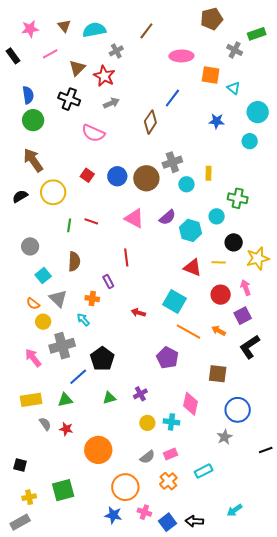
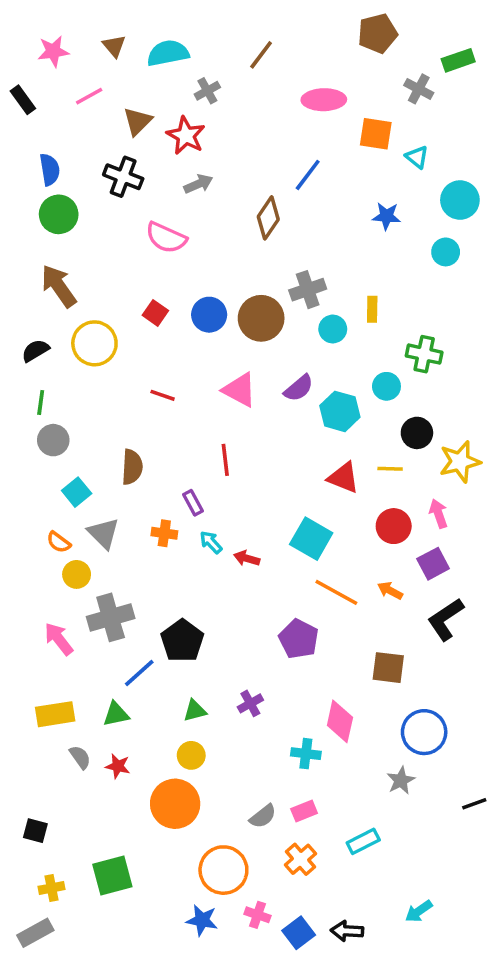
green line: (69, 225) -> (41, 402), moved
cyan arrow: (83, 320) -> (211, 542), moved
yellow circle: (147, 423) -> (191, 755), moved

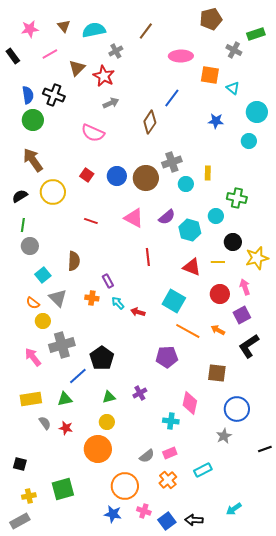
black cross: (123, 177) -> (54, 95), moved
red line: (225, 460) -> (148, 257), moved
purple pentagon: (299, 639) -> (167, 357), turned -30

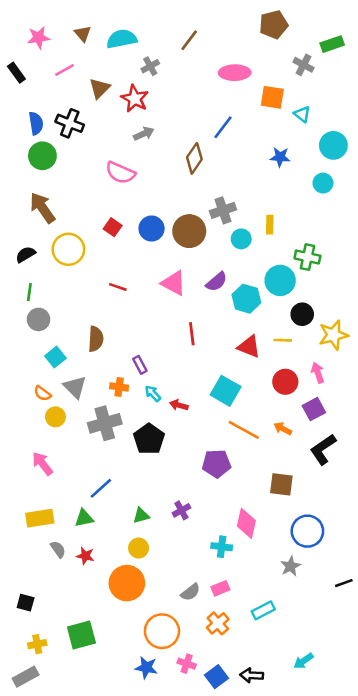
cyan circle: (216, 216) -> (280, 280), size x1.5
gray cross: (62, 345) -> (105, 423), moved
black pentagon: (102, 358) -> (149, 439), moved

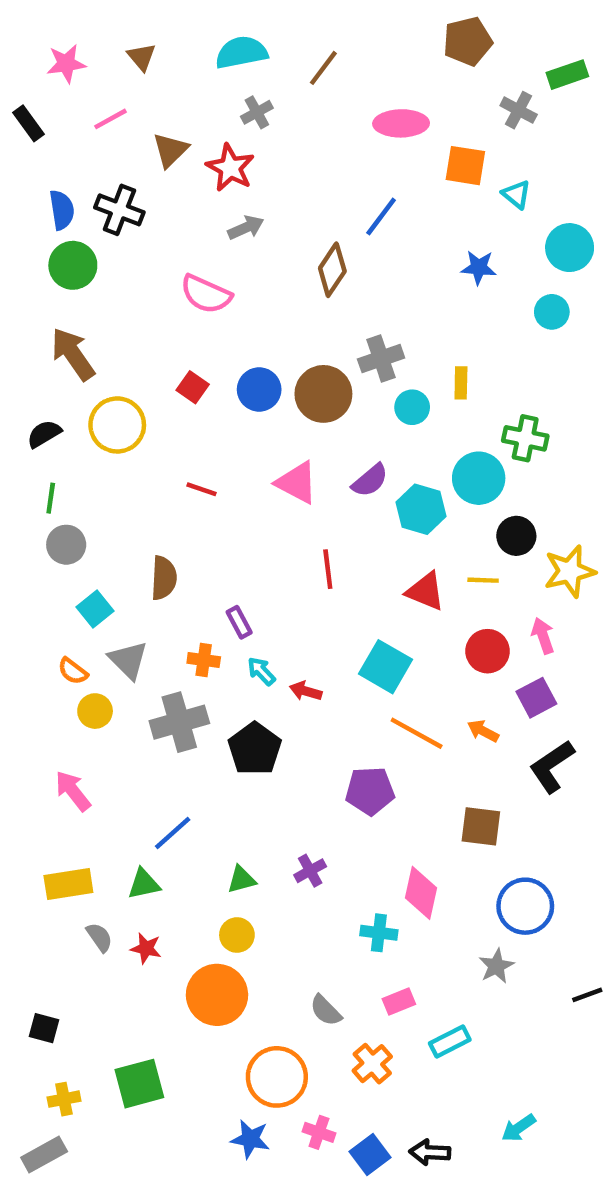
cyan semicircle: (122, 39) -> (241, 52), moved
pink rectangle: (220, 588) -> (399, 1002), moved
gray semicircle: (191, 592) -> (326, 1010), turned 84

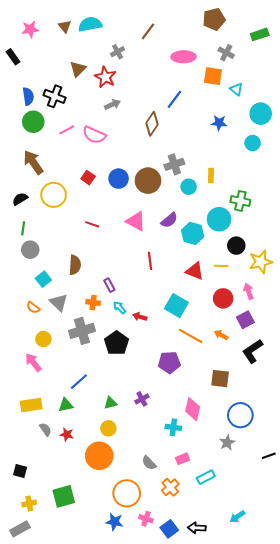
cyan semicircle: (241, 52) -> (90, 24), moved
gray cross: (519, 110) -> (226, 53), moved
pink line: (111, 119) -> (67, 130), moved
yellow circle: (95, 711) -> (43, 339), moved

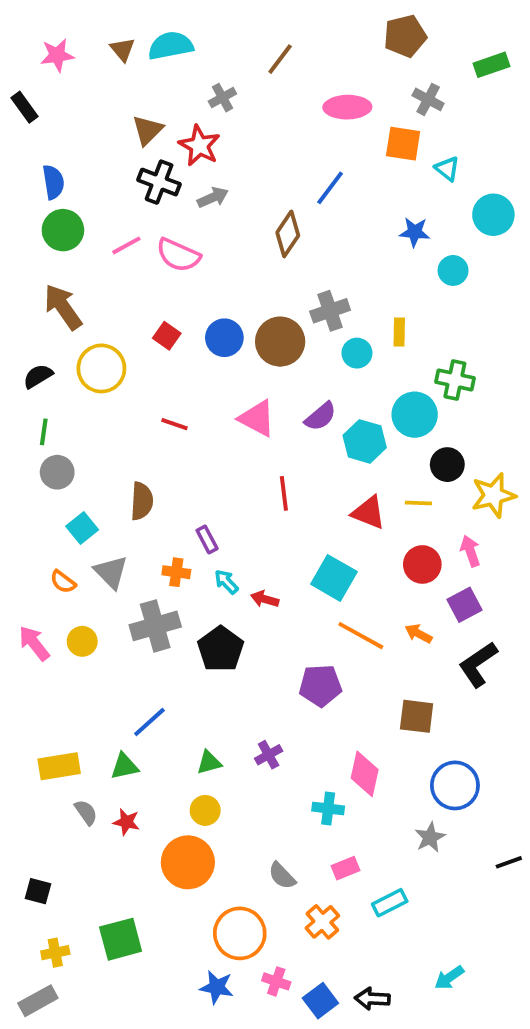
black cross: (55, 96) -> (159, 182), moved
cyan circle: (253, 143) -> (453, 270), moved
pink arrow: (33, 362) -> (34, 643), moved

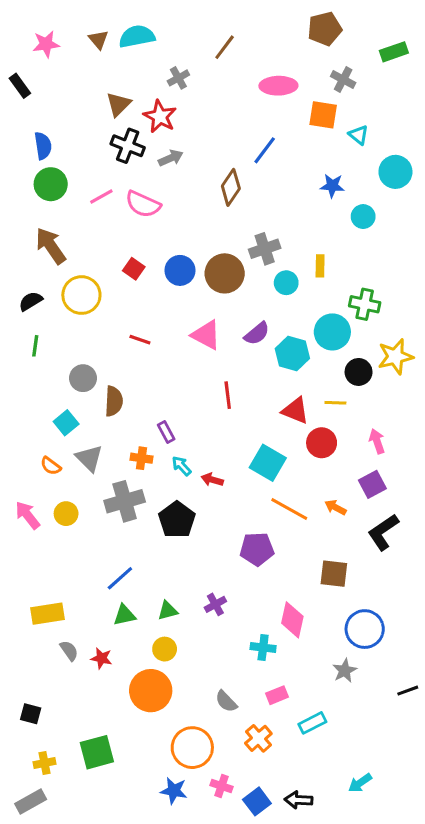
gray circle: (57, 472) -> (83, 378), moved
yellow star: (493, 495) -> (395, 357), moved
red circle: (422, 564) -> (322, 443), moved
green triangle: (124, 766) -> (125, 615), moved

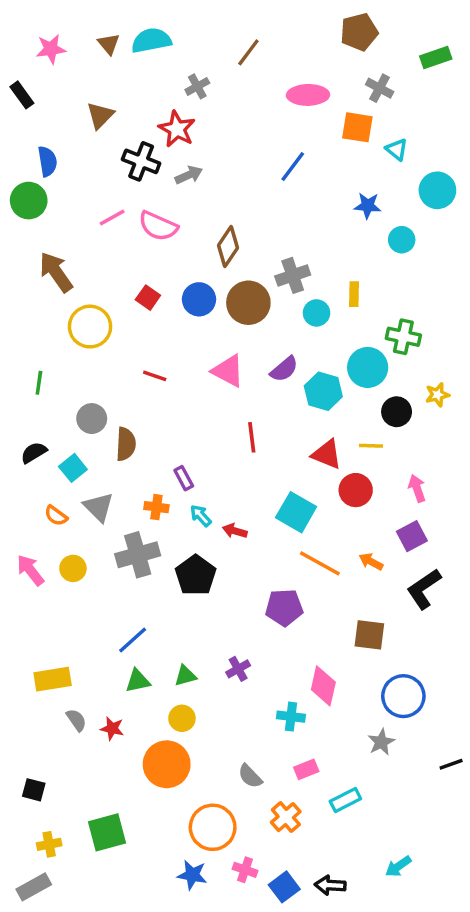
brown triangle: (118, 104) -> (100, 115), moved
green circle: (51, 184) -> (29, 201), moved
brown diamond: (231, 187) -> (228, 247), moved
black semicircle: (31, 301) -> (34, 453), moved
yellow star: (395, 357) -> (437, 395), size x0.6

